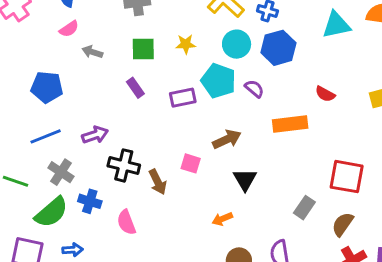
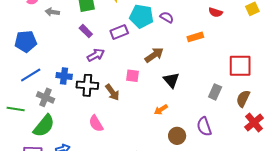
orange rectangle: (290, 124) -> (195, 37), size x0.7
purple arrow: (95, 135) -> (96, 55), moved
blue cross: (90, 201) -> (64, 76), moved

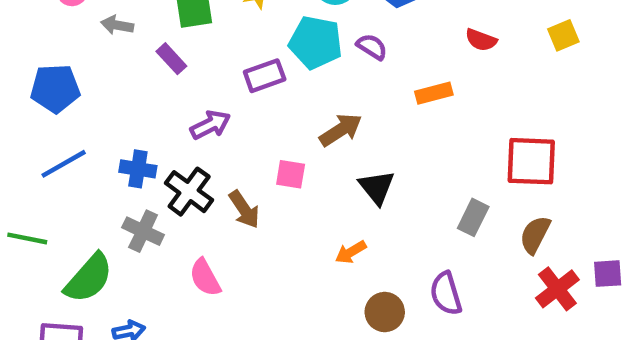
purple rectangle: (86, 31) -> (171, 59), moved
black cross: (87, 85) -> (189, 192), turned 30
gray cross: (45, 97) -> (143, 231), moved

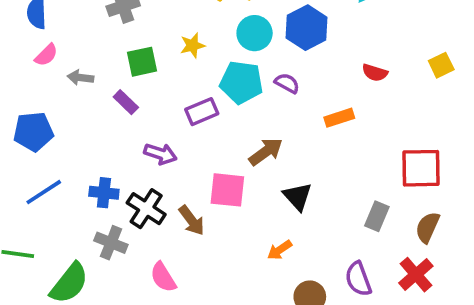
purple arrow: (210, 125) -> (160, 154), turned 48
pink square: (291, 174) -> (227, 190), size x1.5
red cross: (557, 289) -> (416, 275), moved

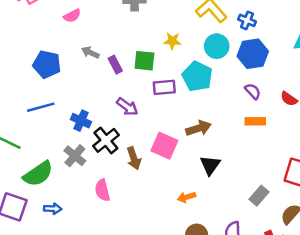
green square: (142, 62) -> (144, 61), moved
gray arrow: (80, 78) -> (90, 53), moved
purple semicircle: (287, 83) -> (253, 91), moved

